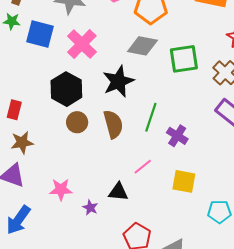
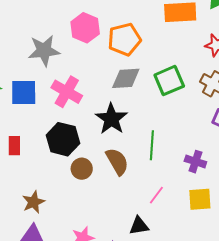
red rectangle: (14, 110) -> (14, 146), moved
purple cross: (177, 136) -> (195, 162), moved

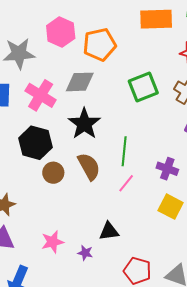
gray diamond: (126, 78) -> (80, 82), moved
pink line: (156, 195) -> (126, 183), moved
yellow square: (200, 199) -> (171, 207), turned 30

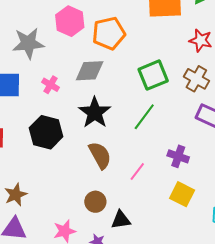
pink cross: (41, 95) -> (50, 85), size x0.6
green line: (124, 151) -> (144, 117), moved, turned 32
brown circle: (53, 173) -> (95, 202), moved

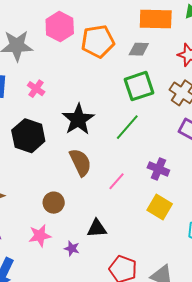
gray diamond: (90, 71) -> (139, 49), moved, size x0.7
brown circle: (95, 202) -> (54, 203), moved

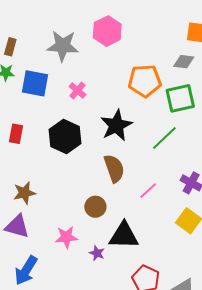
orange pentagon: (98, 41) -> (145, 81), moved
brown circle: (54, 203) -> (95, 207), moved
black triangle: (97, 228) -> (124, 236), size x1.5

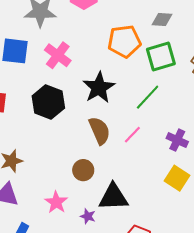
pink cross: (77, 90) -> (58, 55), size x1.5
pink line: (148, 191) -> (132, 135), moved
pink star: (66, 237) -> (56, 202), turned -30

